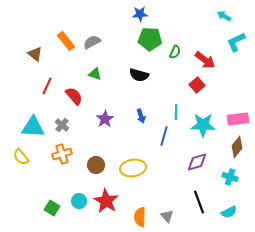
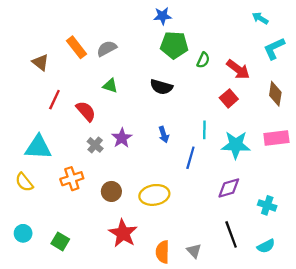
gray cross: (62, 125) -> (95, 145), moved
brown diamond: (237, 147) -> (275, 94), moved, turned -30
cyan circle: (79, 201) -> (23, 233), moved

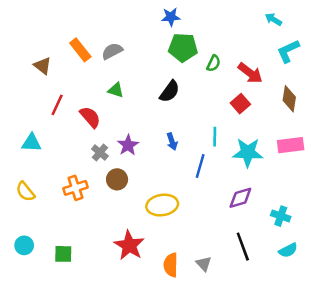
black semicircle: (161, 87) -> (170, 91), turned -70
cyan triangle: (38, 147) -> (31, 143), moved, size x0.7
brown circle: (111, 191) -> (117, 179), moved
green square: (60, 241) -> (63, 254), turned -30
cyan semicircle: (266, 246) -> (288, 250), moved

